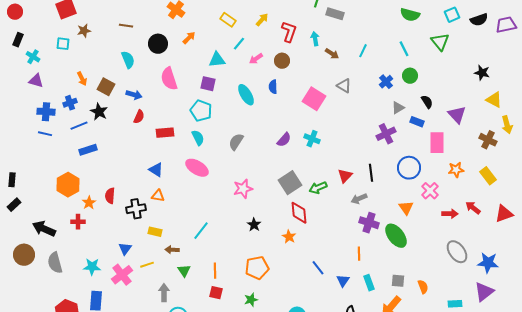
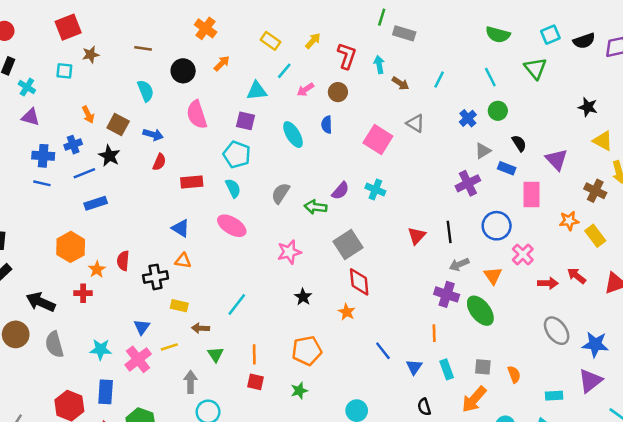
orange star: (456, 170) -> (569, 221), moved
green arrow: (318, 188) -> (315, 207), moved, turned 30
gray arrow: (359, 199) -> (459, 264), moved

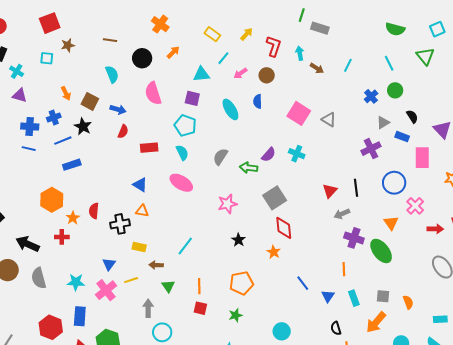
gray triangle: (415, 123) -> (329, 119), moved
gray arrow: (459, 264) -> (342, 214), moved

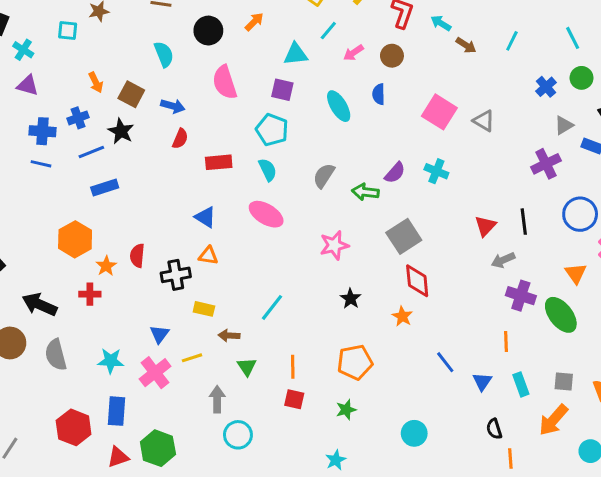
cyan arrow: (300, 53) -> (441, 23), turned -48

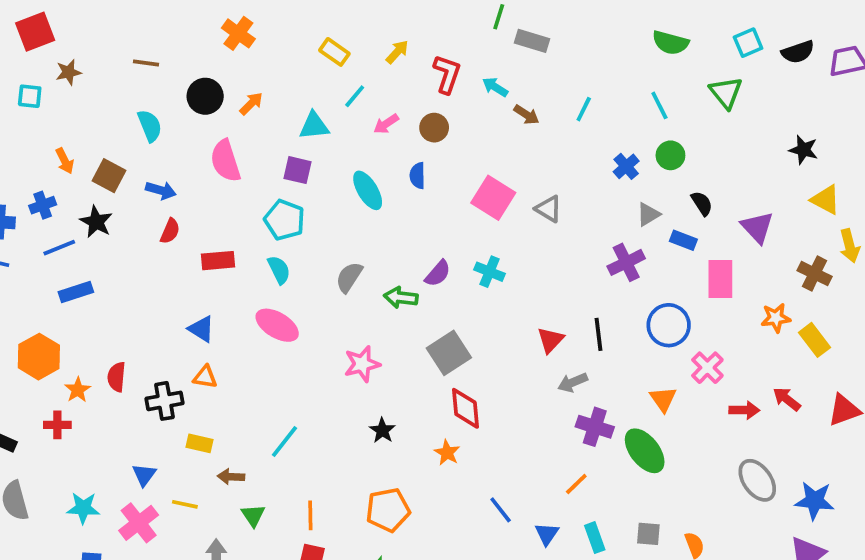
orange arrow: (254, 22) -> (251, 104), moved
orange line: (506, 342) -> (576, 484), turned 48
yellow line: (192, 358) -> (185, 504), turned 30

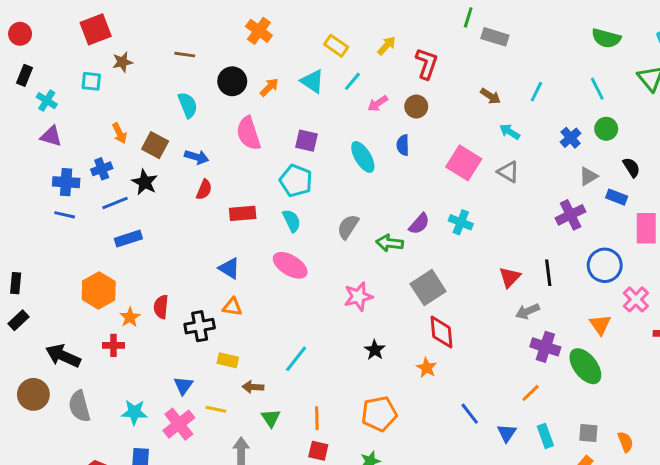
cyan arrow: (495, 87) -> (510, 132), moved
cyan triangle: (314, 126) -> (312, 81), moved, turned 40

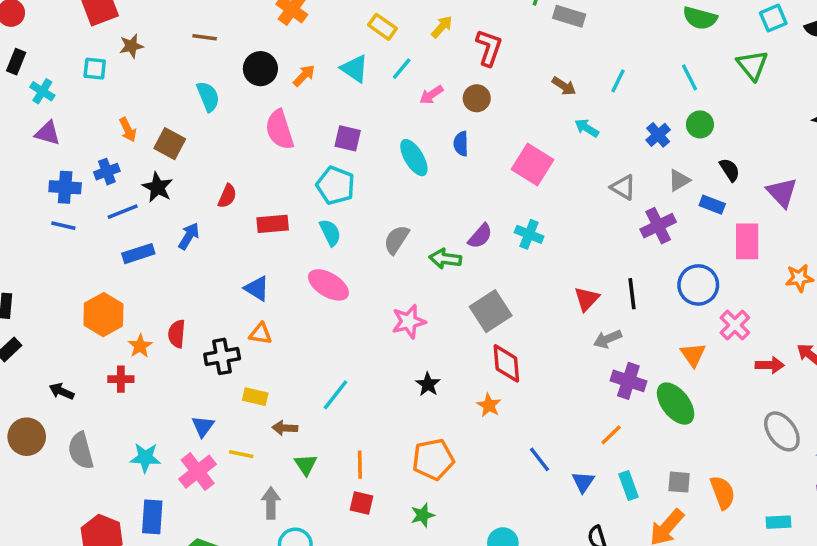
blue arrow: (197, 157) -> (189, 236), moved, turned -75
gray triangle: (508, 172) -> (623, 187), moved
black arrow: (63, 356) -> (62, 391), size x0.6
orange semicircle: (625, 442) -> (723, 493), size x1.4

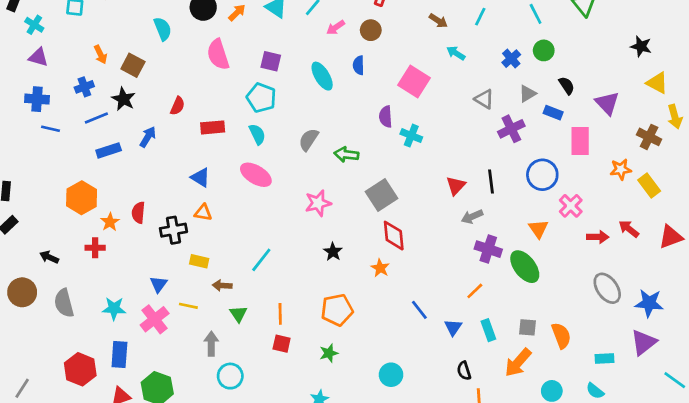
blue cross: (65, 187) -> (37, 99), moved
purple semicircle: (480, 236) -> (386, 117), moved, turned 135

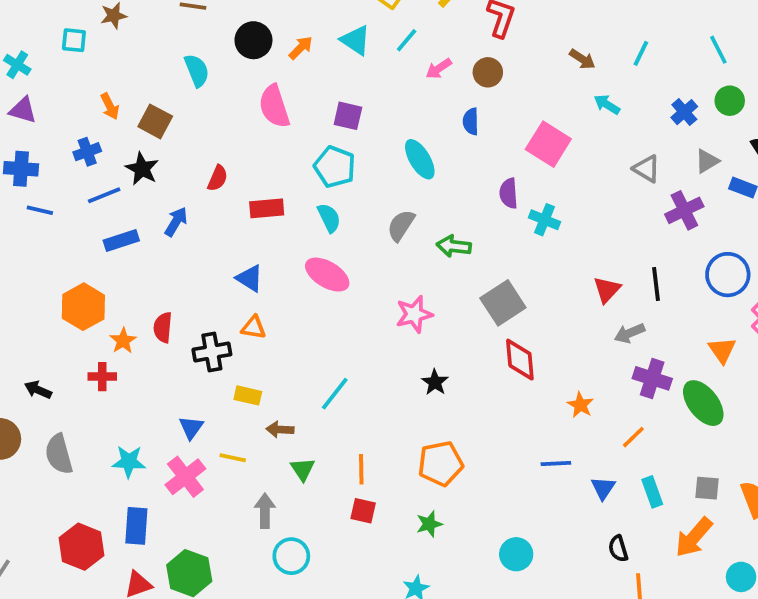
cyan ellipse: (322, 76) -> (420, 159), moved
orange star: (380, 268) -> (580, 405), moved
blue line: (419, 310) -> (556, 464), turned -55

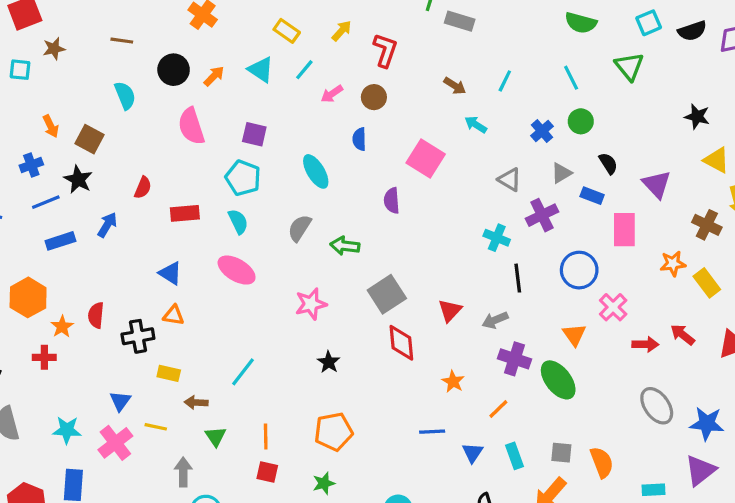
cyan cross: (545, 220) -> (497, 238), moved
red triangle: (607, 290) -> (450, 310), moved

